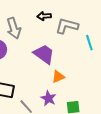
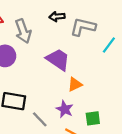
cyan line: (89, 43) -> (109, 45), turned 56

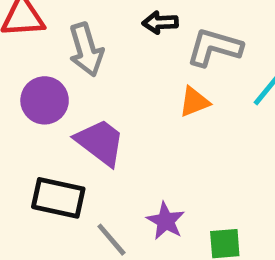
purple trapezoid: (58, 60) -> (100, 142), moved
orange triangle: (75, 84) -> (194, 102), moved

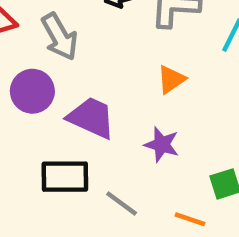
orange triangle: (194, 102) -> (171, 79), moved
purple star: (166, 221) -> (162, 145), moved

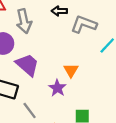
orange triangle: (171, 79) -> (71, 70), moved, turned -42

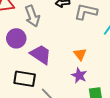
purple star: (57, 88) -> (79, 75), moved

